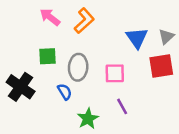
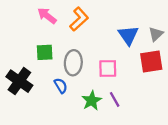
green star: (88, 119) -> (92, 101), moved

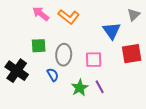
orange L-shape: (79, 19) -> (69, 17), turned 80
gray triangle: (156, 34) -> (134, 15), moved

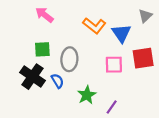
orange L-shape: (69, 17) -> (94, 26), moved
pink square: (94, 60) -> (114, 65), moved
black cross: (17, 71) -> (33, 77), moved
purple line: (100, 87) -> (112, 107), moved, turned 64

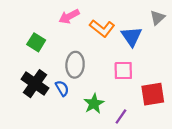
pink arrow: (44, 15) -> (69, 16), moved, turned -66
green square: (42, 49) -> (36, 42), moved, turned 35
red square: (143, 58) -> (153, 94), moved

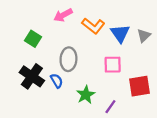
gray triangle: (157, 18) -> (144, 36), moved

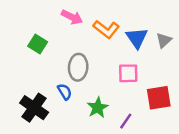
pink arrow: (63, 15) -> (72, 17), turned -126
black cross: (32, 76) -> (34, 108), moved

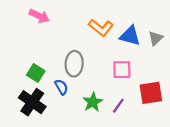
pink arrow: (72, 17) -> (39, 16), moved
blue triangle: (137, 38) -> (130, 36), turned -40
green square: (38, 44) -> (36, 73), moved
purple line: (126, 121) -> (118, 106), moved

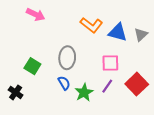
blue semicircle: (61, 87) -> (64, 83), moved
red square: (151, 93) -> (137, 84), turned -35
black cross: (32, 102) -> (16, 92), moved, size x0.6
purple line: (118, 106) -> (107, 86), moved

